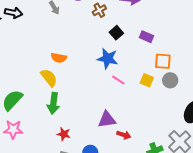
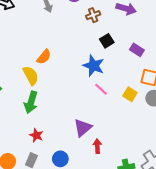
orange semicircle: (59, 58) -> (44, 57), turned -70
purple triangle: (107, 120) -> (83, 128), turned -42
red arrow: (124, 135) -> (97, 146), turned -120

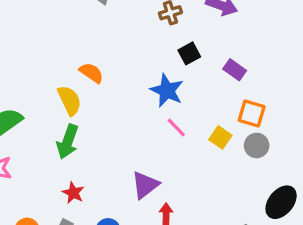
orange semicircle: (44, 57) -> (91, 73), turned -98

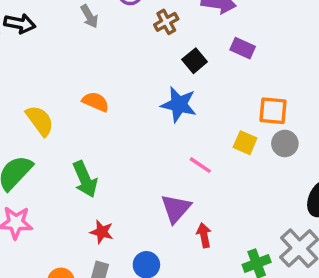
purple rectangle: (235, 70) -> (243, 48), moved
yellow semicircle: (69, 100) -> (40, 121), moved
pink line: (176, 128) -> (200, 165), moved
green arrow: (68, 142) -> (85, 179), turned -32

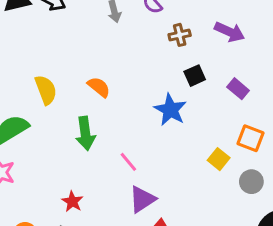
purple rectangle: (243, 48) -> (238, 89), moved
gray circle: (285, 143) -> (251, 182), moved
pink line: (200, 165) -> (128, 162), moved
green arrow: (85, 179) -> (85, 133), moved

